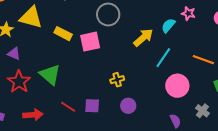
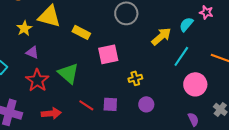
pink square: (90, 42) -> (108, 54), moved

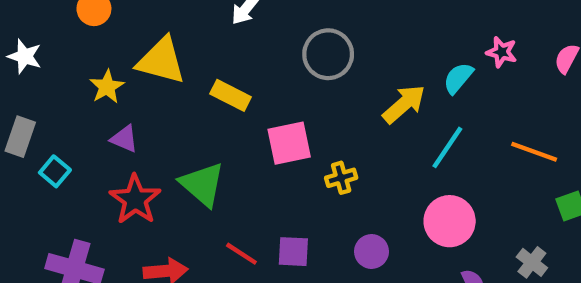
yellow cross: (135, 78) -> (341, 178), moved
pink circle: (195, 84) -> (450, 221), moved

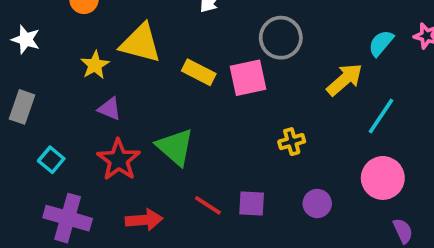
cyan semicircle: (458, 78) -> (381, 43), moved
pink square: (289, 143) -> (248, 78), moved
cyan square: (55, 171) -> (51, 160), moved

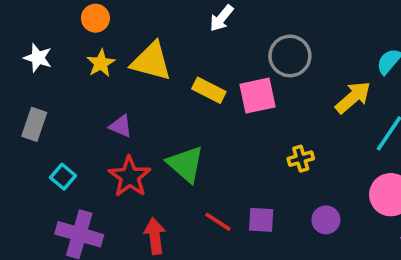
yellow star: (95, 65) -> (101, 63), moved
red arrow: (144, 220) -> (155, 236), turned -92

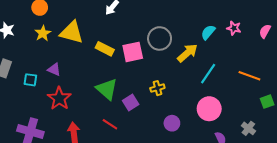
gray circle: (290, 56) -> (160, 38), moved
green triangle: (185, 164) -> (107, 89), moved
cyan square: (63, 177) -> (30, 80), moved, turned -32
purple square: (261, 220) -> (131, 103), moved, turned -35

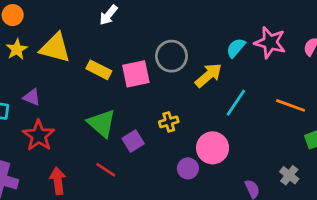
pink star: (234, 28) -> (270, 42), size x1.6
pink circle: (209, 109) -> (213, 148), moved

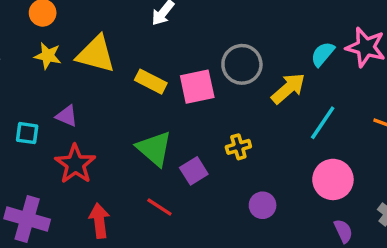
yellow star: (17, 49) -> (48, 56), turned -30
pink circle: (213, 148) -> (333, 179), moved

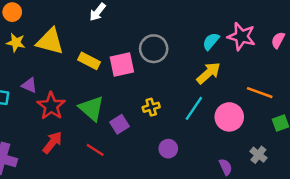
yellow arrow: (288, 88) -> (208, 73), moved
cyan line: (323, 123) -> (194, 108), moved
red star: (75, 164) -> (51, 106), moved
pink circle: (333, 179) -> (229, 117), moved
red arrow: (99, 221) -> (52, 143), moved, turned 45

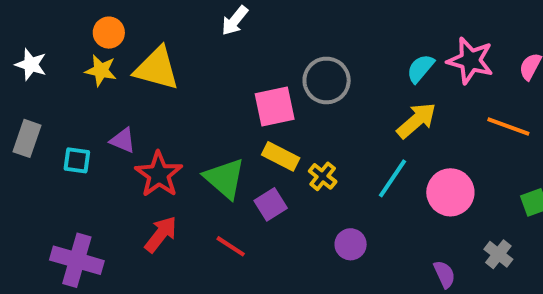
orange circle: (12, 12) -> (109, 33), moved
yellow rectangle: (89, 61) -> (281, 156), moved
orange line: (260, 93) -> (508, 126), moved
yellow cross: (151, 107) -> (323, 176), turned -35

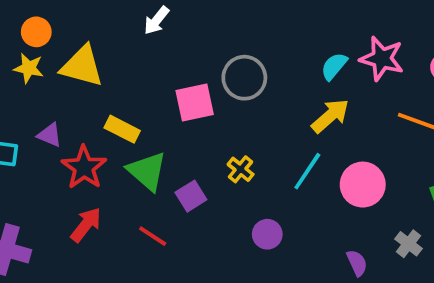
yellow rectangle: (281, 156) -> (122, 129), moved

